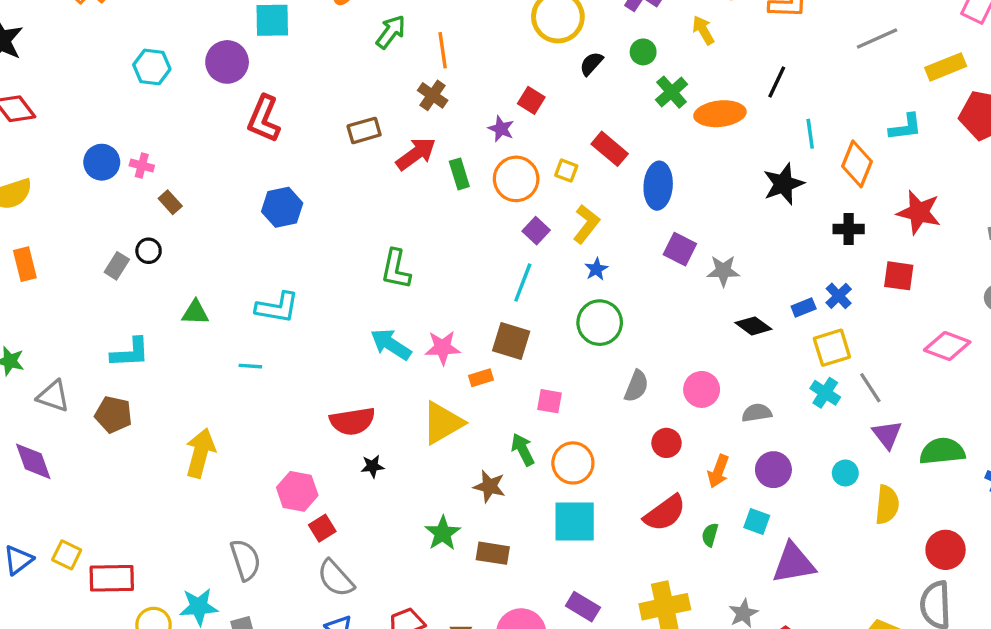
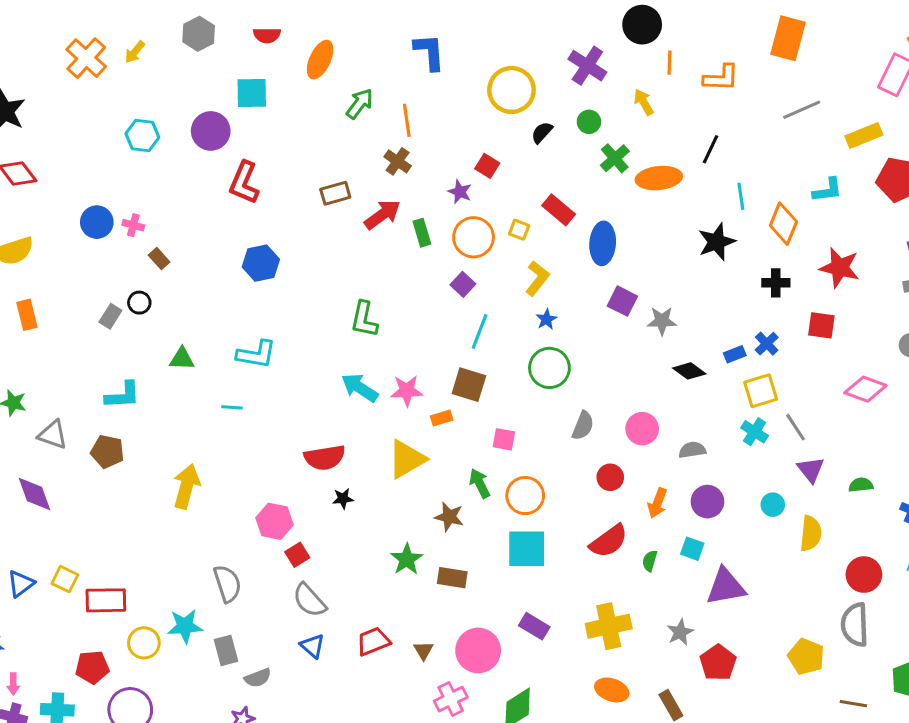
purple square: (536, 231) -> (463, 284), moved
green semicircle: (942, 451) -> (861, 485), size x0.6

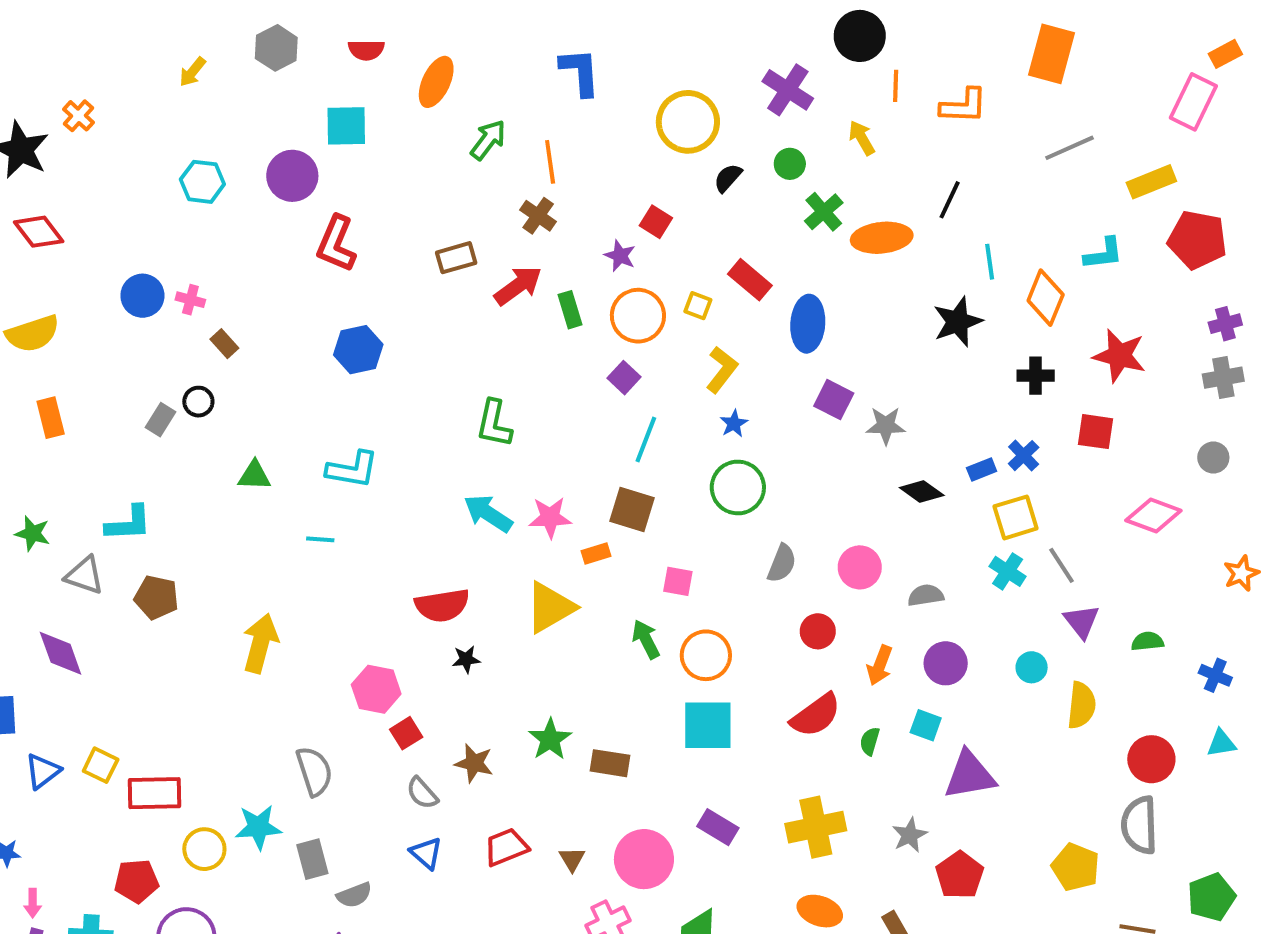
orange cross: (86, 58) -> (79, 116), moved, size x0.6
cyan L-shape: (123, 395) -> (128, 523), moved
brown star: (449, 517) -> (474, 763), moved
gray semicircle: (309, 600) -> (422, 793), size x0.7

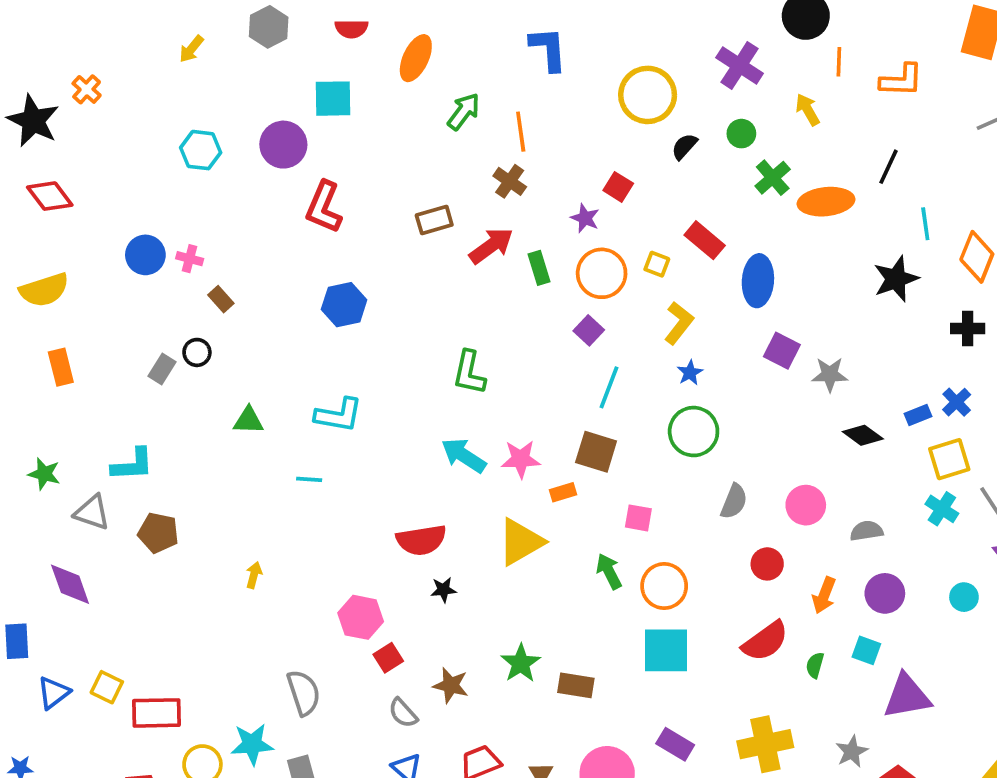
yellow arrow: (260, 643) -> (254, 575), size x0.5

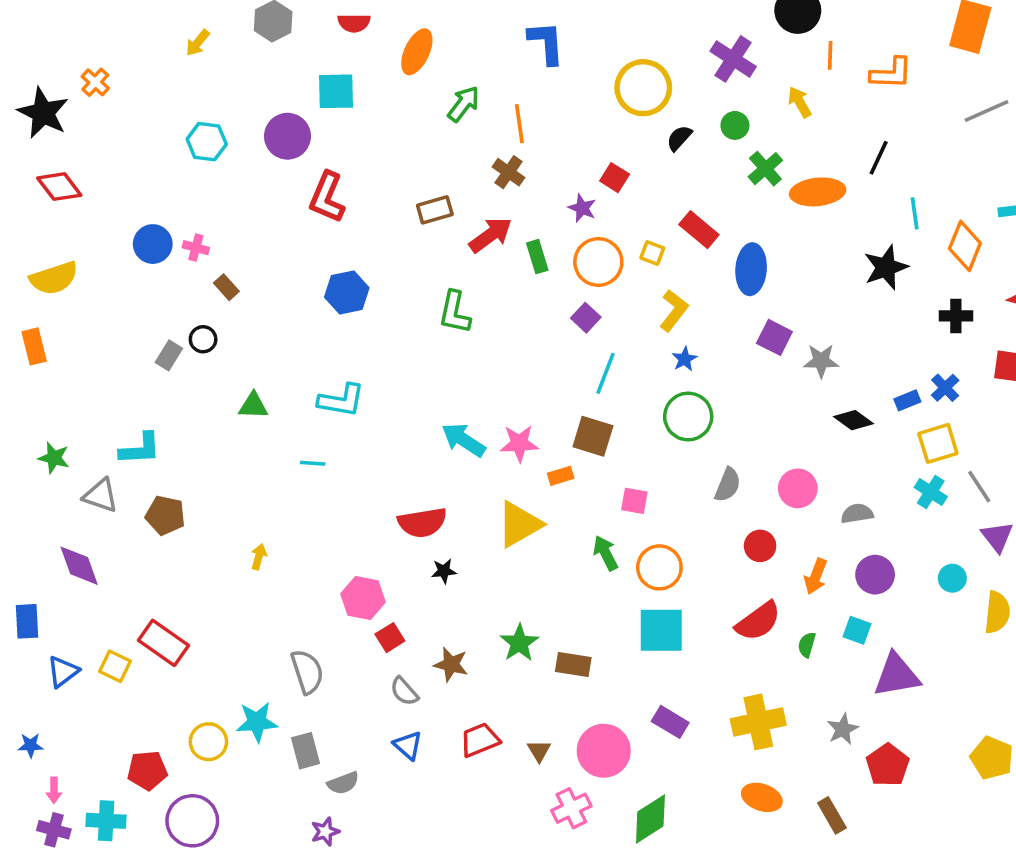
orange rectangle: (61, 367) -> (34, 346), moved
green L-shape: (469, 373) -> (455, 312), moved
red rectangle: (156, 713) -> (164, 643), moved, turned 36

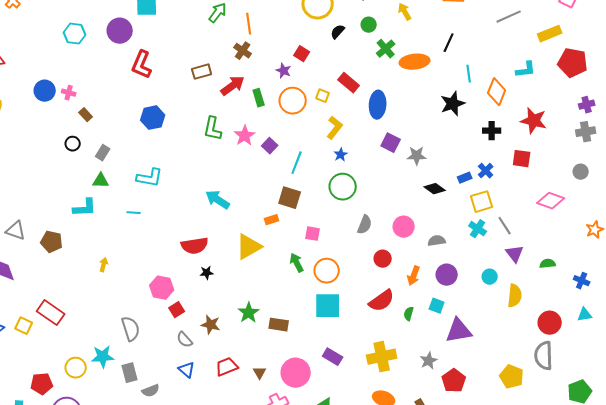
purple square: (586, 318) -> (270, 146), moved
gray rectangle: (169, 355) -> (103, 153), moved
pink star: (519, 443) -> (245, 136), moved, turned -30
cyan L-shape: (140, 449) -> (85, 208), moved

